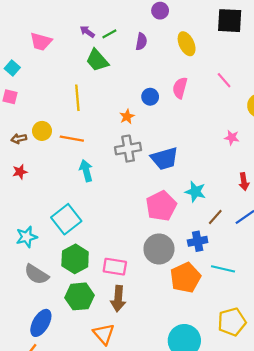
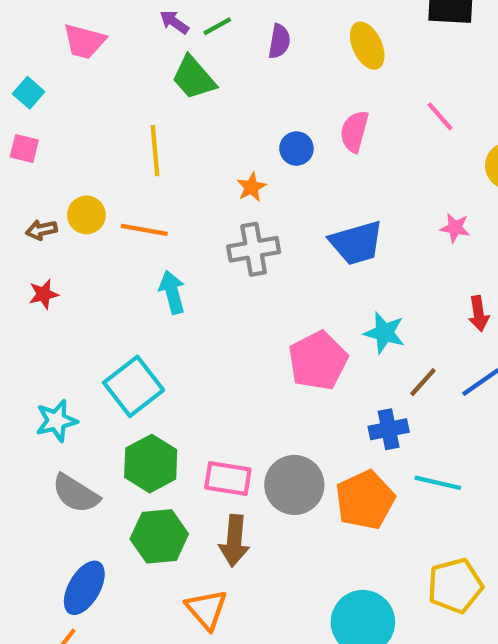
blue trapezoid: (164, 159) -> (356, 243), moved
gray circle: (159, 249) -> (294, 485), moved

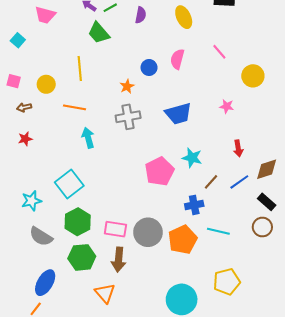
pink square: (24, 148) -> (14, 81), moved
yellow circle: (86, 215) -> (46, 84), moved

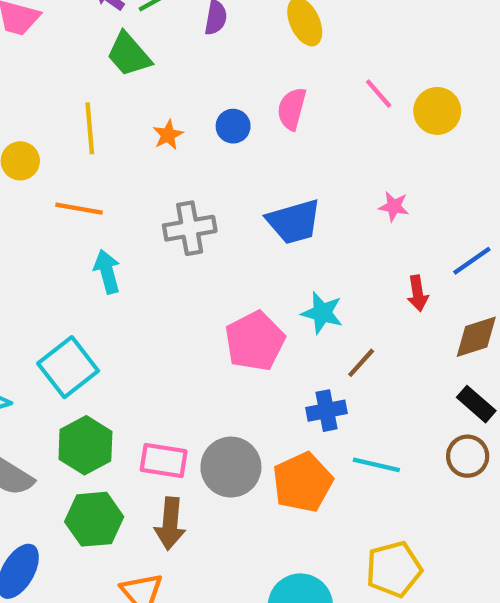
yellow circle: (253, 76) -> (437, 111), moved
orange star: (127, 86) -> (168, 135), moved
blue line: (239, 182) -> (472, 261), moved

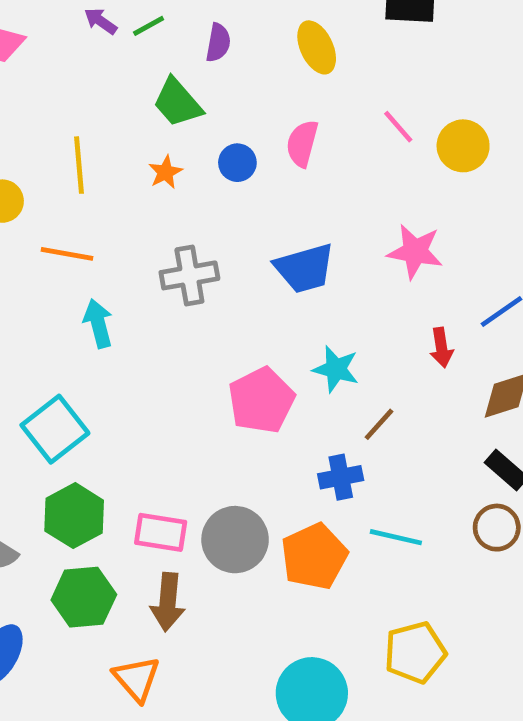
green trapezoid: (129, 54) -> (177, 103), moved
pink star: (394, 206) -> (415, 251), size x1.6

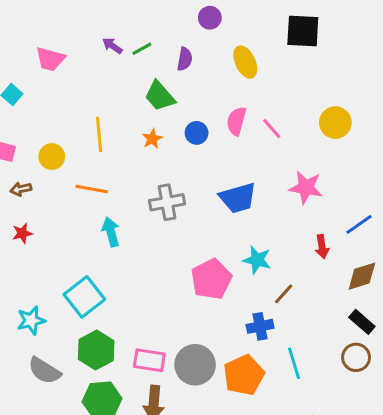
pink line: (398, 127) -> (272, 128), moved
cyan line: (396, 537) -> (294, 363), turned 60

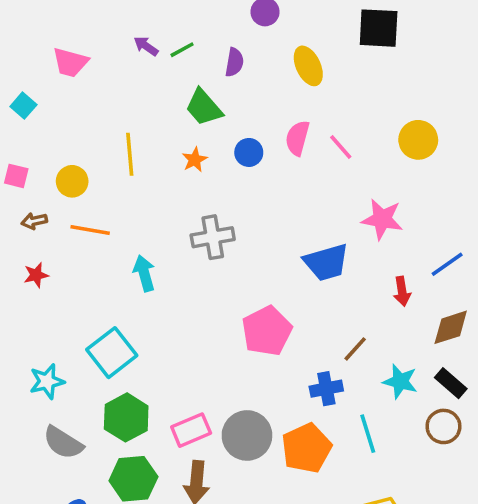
orange line: (92, 189) -> (90, 230), moved
blue trapezoid: (238, 198) -> (326, 262), moved
cyan star: (257, 260) -> (400, 381), moved
pink rectangle: (149, 360) -> (191, 430), turned -32

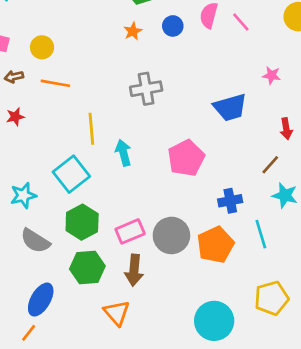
yellow line: (130, 154) -> (91, 129), moved
pink star: (382, 219) -> (272, 75), size x0.6
cyan arrow: (144, 273) -> (123, 153), moved
brown line: (355, 349) -> (270, 165), moved

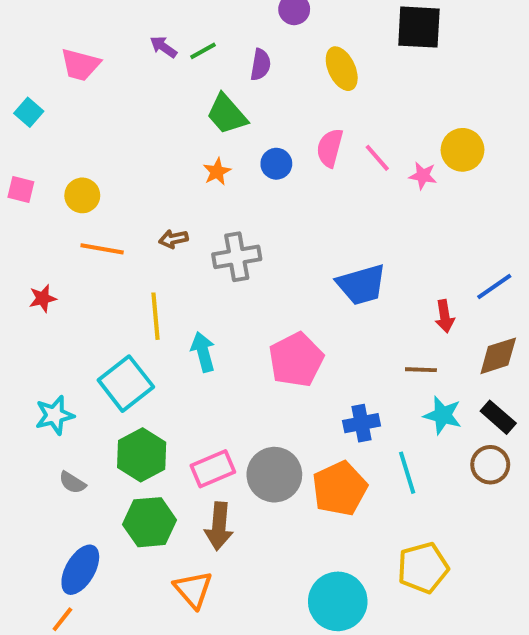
pink star: (272, 75) -> (423, 176), moved
brown arrow: (14, 77) -> (173, 239), moved
brown line: (270, 165) -> (421, 370), turned 50
gray semicircle: (35, 241) -> (72, 483), size x0.6

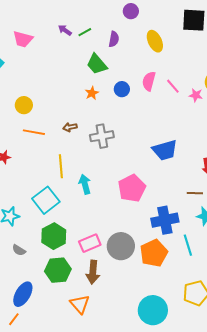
blue cross: (361, 423) -> (165, 220), size x1.5

